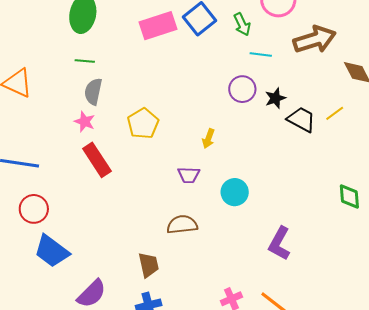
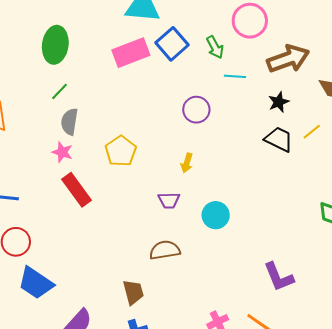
green line: (85, 61) -> (60, 91), turned -48
purple circle: (242, 89) -> (196, 110), moved
black star: (275, 98) -> (279, 102), moved
purple L-shape: (279, 243) -> (279, 277), moved, turned -48

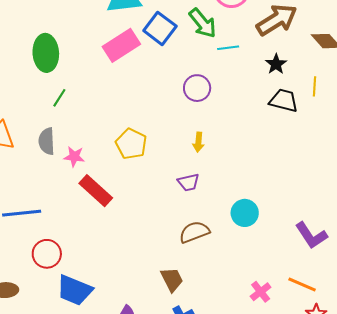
green arrow: (215, 47) -> (203, 23), size x1.4
gray semicircle: (69, 122) -> (47, 141), moved
yellow line: (312, 132) -> (314, 86), turned -36
cyan circle: (216, 215) -> (245, 213), moved

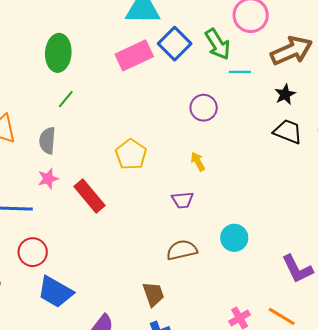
yellow arrow: (198, 142) -> (198, 162), turned 138
pink star: (74, 157) -> (48, 179), moved, turned -30

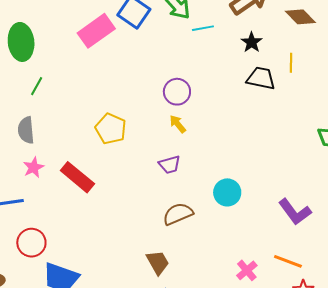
purple circle: (204, 108) -> (177, 92), moved

